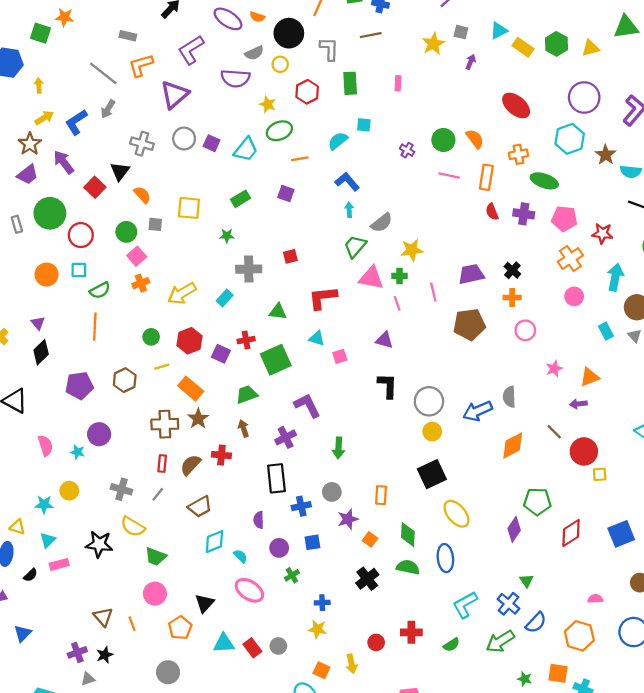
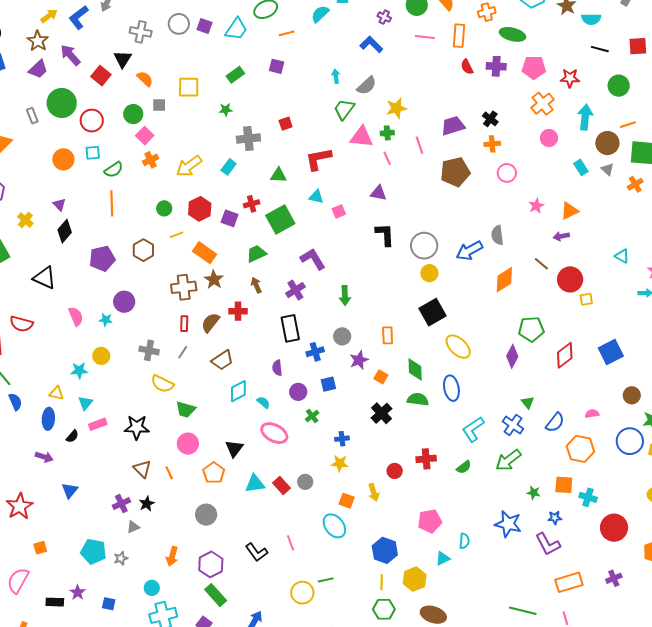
blue L-shape: (347, 182) -> (371, 44), moved
black star: (99, 544) -> (137, 427), moved
blue semicircle: (536, 623) -> (555, 422), moved

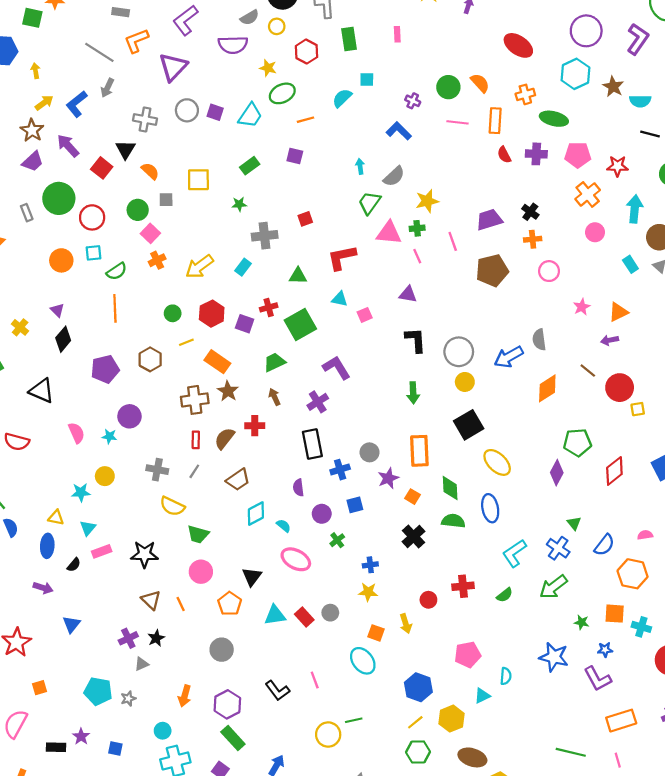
green arrow: (345, 295) -> (413, 393), moved
orange rectangle: (388, 335) -> (419, 451), size x1.6
yellow line: (382, 582) -> (415, 722), turned 49

